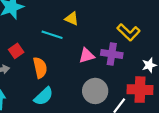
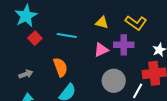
yellow triangle: (72, 19) -> (102, 23), moved
red square: (16, 51) -> (35, 38), moved

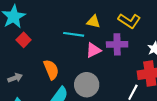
cyan line: (67, 36) -> (74, 34), moved
gray circle: (114, 81) -> (87, 85), moved

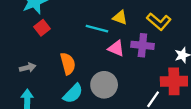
pink triangle: (93, 50) -> (116, 48), turned 42

